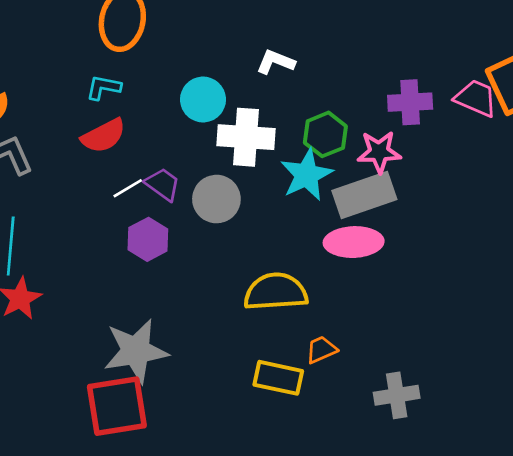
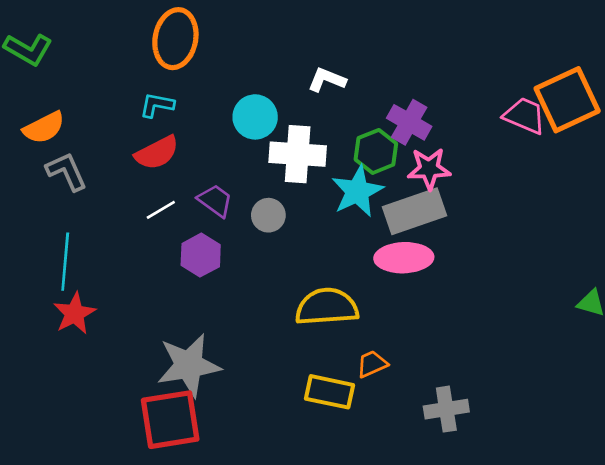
purple cross: (410, 102) -> (409, 122), moved, turned 33
white line: (128, 188) -> (161, 210), moved
gray circle: (216, 199) -> (268, 215), size x0.7

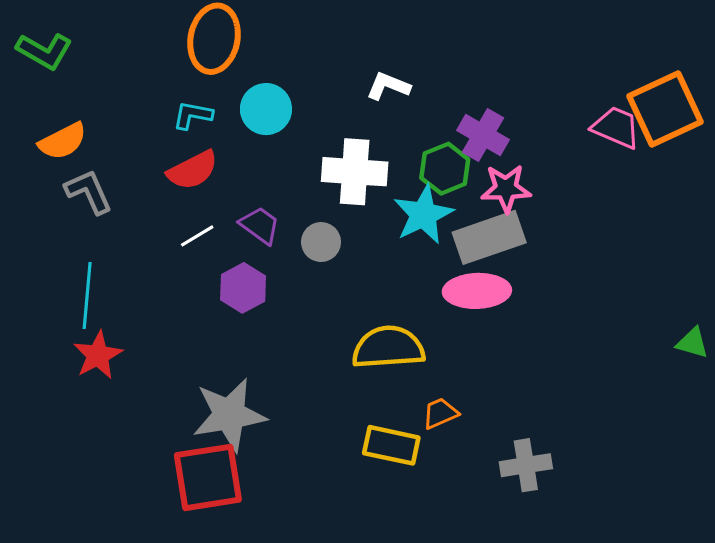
cyan circle: (255, 117) -> (266, 109), moved

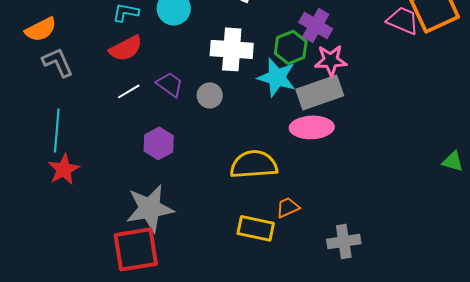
cyan star: (423, 215) -> (277, 77), turned -30
purple hexagon: (243, 288) -> (159, 143), moved

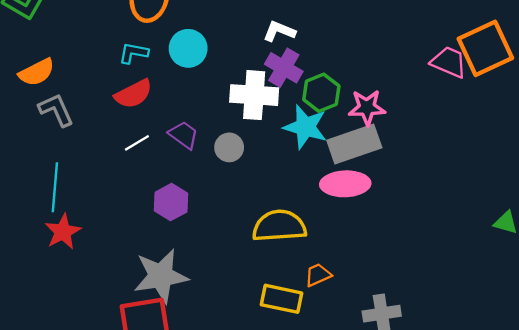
purple cross: (316, 25) -> (284, 68), moved

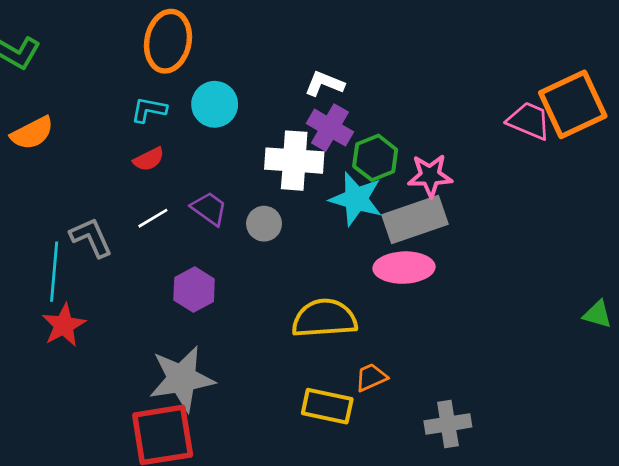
red semicircle: (133, 94) -> (149, 159), size x0.7
gray L-shape: (56, 110) -> (91, 237), moved

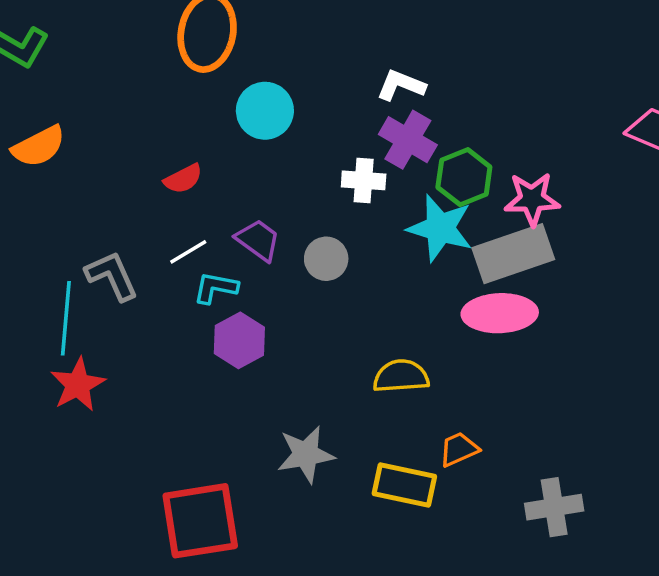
cyan L-shape: (149, 110) -> (216, 288), moved
white cross: (294, 161) -> (364, 180), size x0.6
yellow semicircle: (324, 318) -> (401, 376), size x0.7
gray star: (182, 379) -> (306, 454), moved, size x0.7

